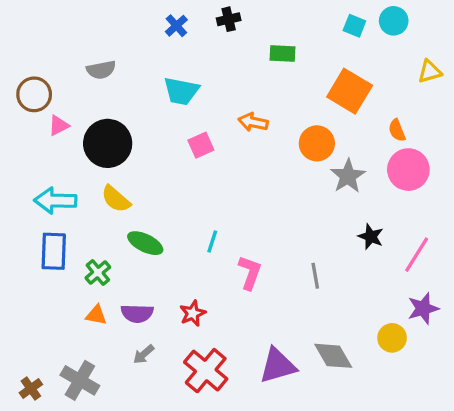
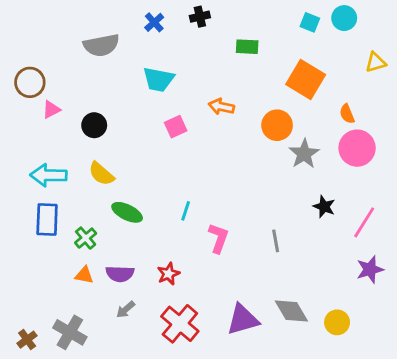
gray semicircle: (101, 70) -> (101, 45), moved, size x1.4
black circle: (108, 143) -> (94, 125), size x0.6
yellow circle: (392, 338) -> (337, 322), moved

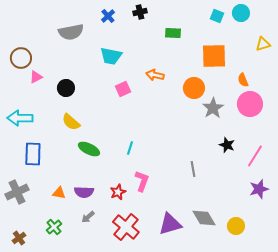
orange square: (306, 79) -> (214, 56), turned -32
cyan arrow: (48, 175) -> (20, 118), moved
green cross: (86, 238) -> (54, 227), moved
pink L-shape: (218, 238) -> (142, 181), moved
gray cross: (70, 332) -> (17, 192), moved, turned 35

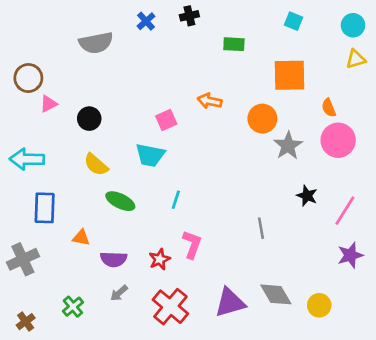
cyan circle: (241, 13) -> (353, 25), moved
cyan trapezoid: (111, 56) -> (150, 155), moved
orange triangle: (59, 193) -> (81, 238), moved

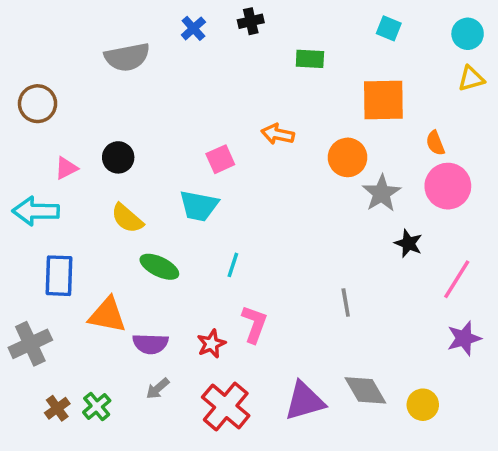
pink triangle: (49, 104) -> (66, 168), moved
black star: (307, 196) -> (408, 243), moved
orange triangle: (81, 238) -> (107, 315), size x1.6
brown cross: (26, 322) -> (57, 408), moved

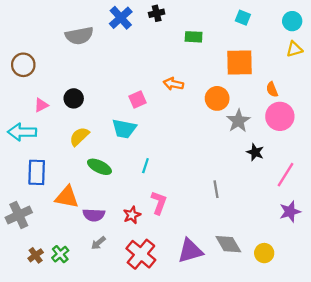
blue cross: (193, 28) -> (121, 18), size x1.5
yellow semicircle: (127, 218) -> (79, 137), turned 95

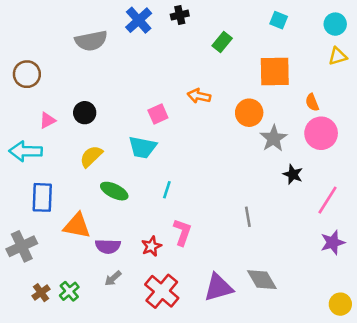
green rectangle: (194, 37) -> (222, 42), turned -54
yellow circle: (264, 253) -> (340, 304), moved

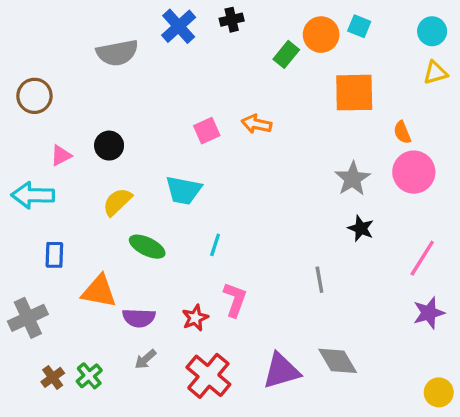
orange circle: (249, 113) -> (321, 35), moved
pink square: (158, 114) -> (207, 131), moved
black star: (293, 174) -> (361, 228), moved
blue rectangle: (42, 197) -> (54, 255), size x0.7

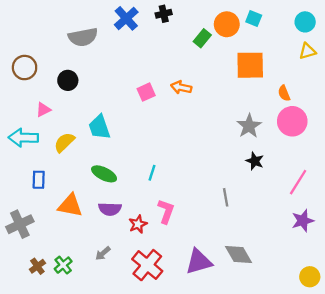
black circle: (109, 146) -> (68, 80), moved
cyan trapezoid: (184, 190) -> (99, 127), moved, turned 60
yellow semicircle: (117, 202) -> (64, 142), moved
purple semicircle: (139, 318) -> (110, 209), moved

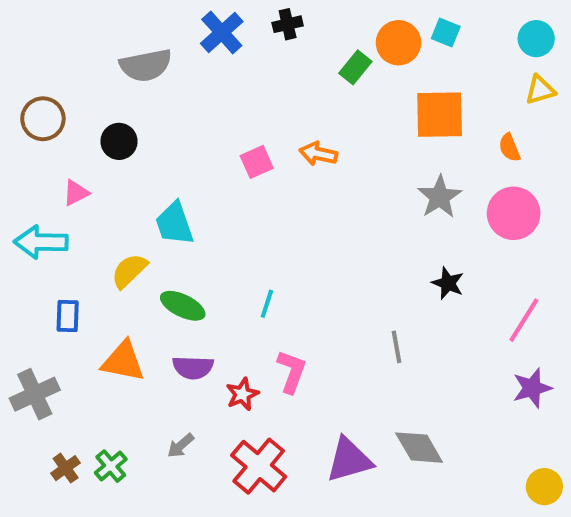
orange semicircle: (284, 93) -> (509, 148), moved
gray star: (249, 126) -> (440, 197), moved
yellow semicircle: (64, 142) -> (129, 271), moved

